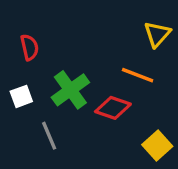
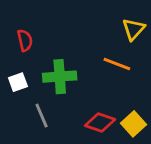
green cross: (70, 90) -> (60, 77), turned 32
red diamond: (113, 108) -> (100, 123), moved

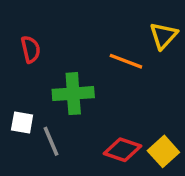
orange line: (117, 64) -> (126, 61), moved
white square: (18, 82) -> (22, 123), moved, turned 30

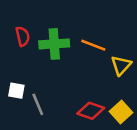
yellow triangle: (163, 36) -> (121, 65), moved
green cross: (73, 94) -> (54, 44), moved

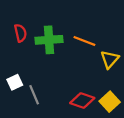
white square: (16, 91) -> (15, 82), turned -35

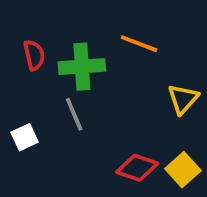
orange line: (84, 41) -> (139, 44), moved
gray line: (34, 95) -> (74, 114), moved

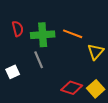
orange line: (139, 44) -> (73, 34), moved

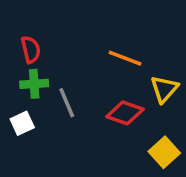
green cross: (43, 35) -> (34, 84), moved, size x0.7
red diamond: (72, 88) -> (125, 113), moved

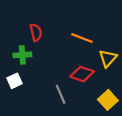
red semicircle: (31, 50) -> (36, 32), moved
gray line: (67, 103) -> (61, 94), moved

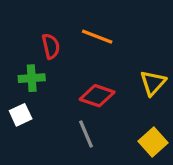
orange line: (82, 38) -> (97, 37), moved
red diamond: (82, 74) -> (97, 96), moved

